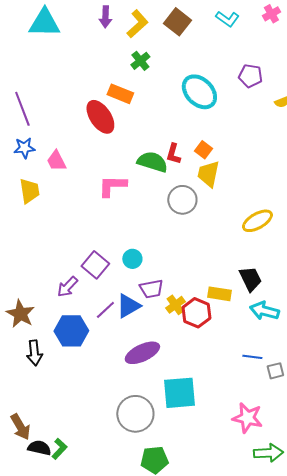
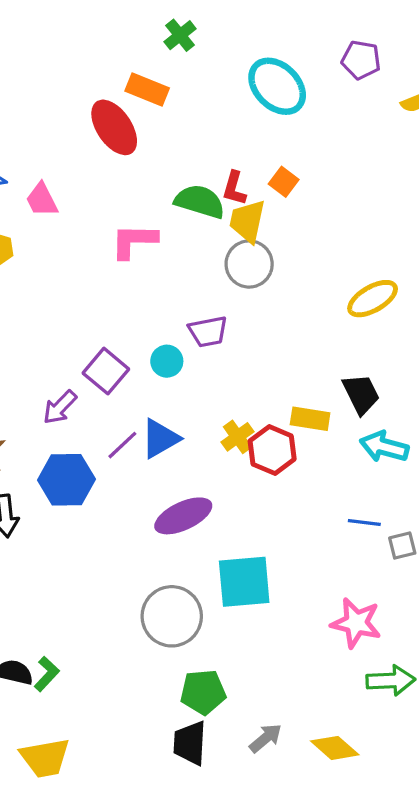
yellow trapezoid: (208, 174) -> (247, 221), moved
purple trapezoid: (151, 289) -> (208, 332), moved

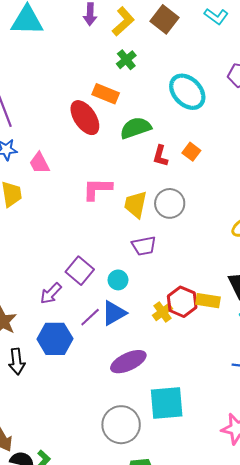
green semicircle: (200, 201) -> (136, 128), moved, turned -36
yellow trapezoid: (247, 221) -> (136, 204), moved
cyan circle: (167, 361) -> (118, 280), moved
red hexagon: (272, 450) -> (182, 302), moved

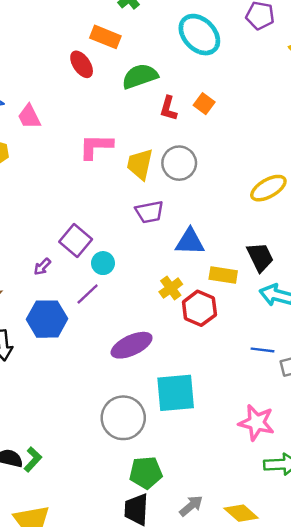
red ellipse: (85, 118) -> (82, 64), size x0.7
cyan circle: (118, 280) -> (103, 263), moved
purple arrow: (51, 293) -> (42, 267), size x0.7
red hexagon: (182, 302) -> (199, 308), moved
blue triangle: (114, 313) -> (190, 242), moved, turned 32

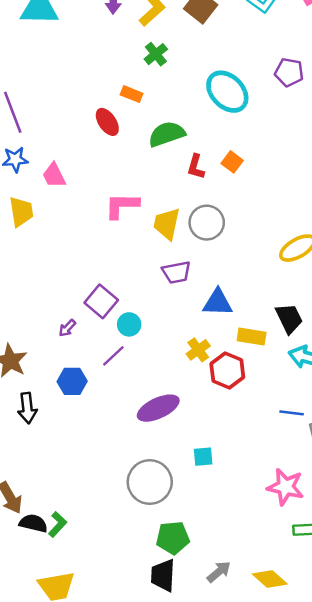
orange rectangle: (105, 37) -> (132, 94), size x0.7
blue hexagon: (47, 319) -> (72, 381), size x0.7
cyan square: (176, 393) -> (203, 457), size x0.5

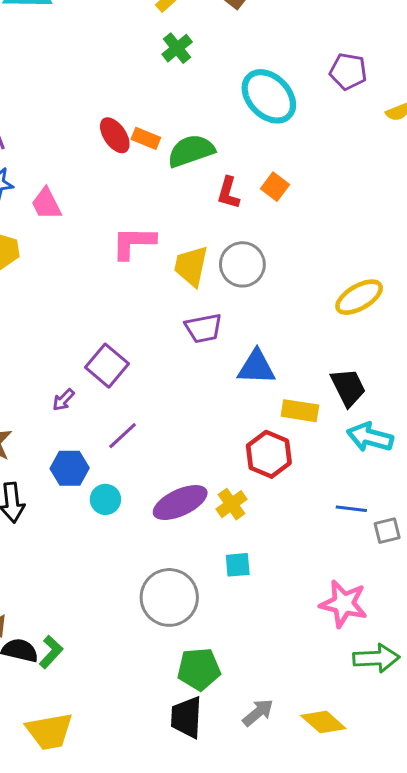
orange rectangle: (132, 94) -> (146, 138), moved
cyan circle: (129, 324) -> (105, 499), moved
yellow cross: (198, 350) -> (231, 504), moved

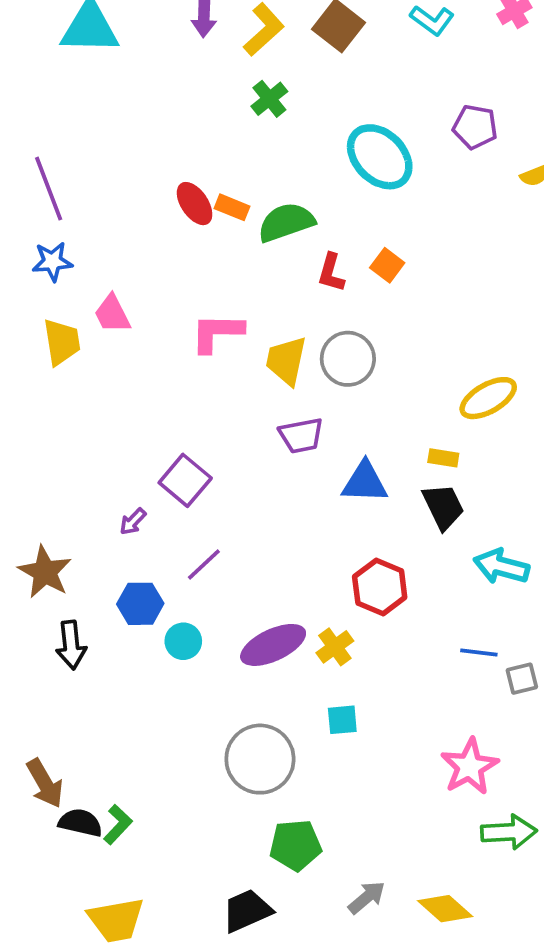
pink trapezoid: (46, 204) -> (112, 314), moved
black trapezoid: (348, 387) -> (443, 507), moved
yellow rectangle: (300, 411) -> (443, 458), moved, size x0.7
pink star: (344, 604) -> (469, 767), turned 30
black trapezoid: (186, 717) -> (247, 911), moved, turned 63

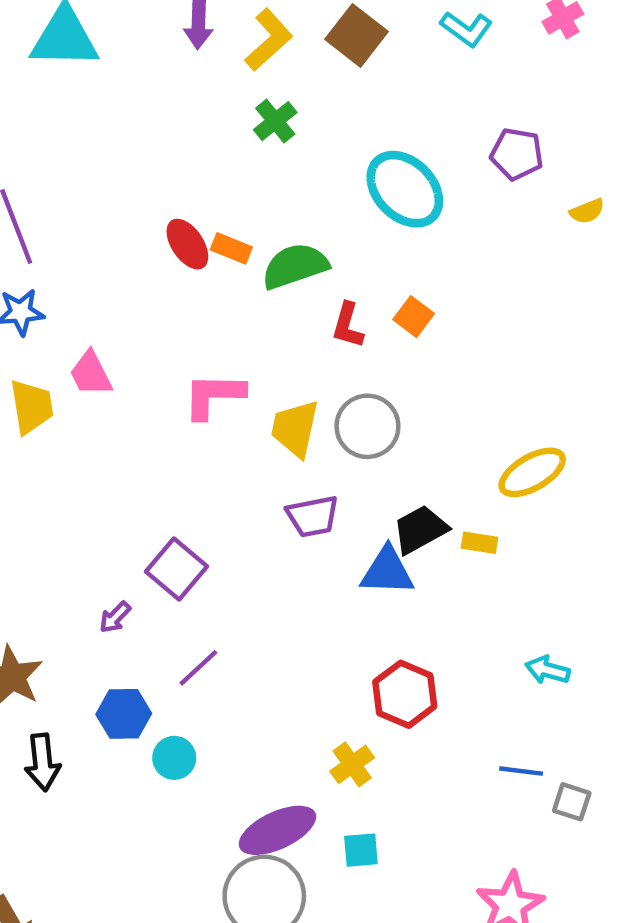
black trapezoid: (443, 507) -> (420, 530), moved, turned -93
cyan arrow: (501, 566) -> (548, 670), size x0.7
purple ellipse: (273, 645) -> (277, 830), moved
gray square: (522, 679) -> (572, 802), turned 32

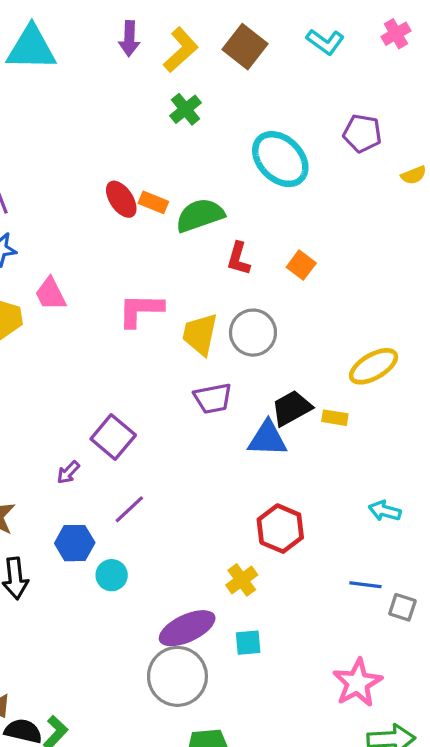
orange square: (414, 317) -> (301, 265), moved

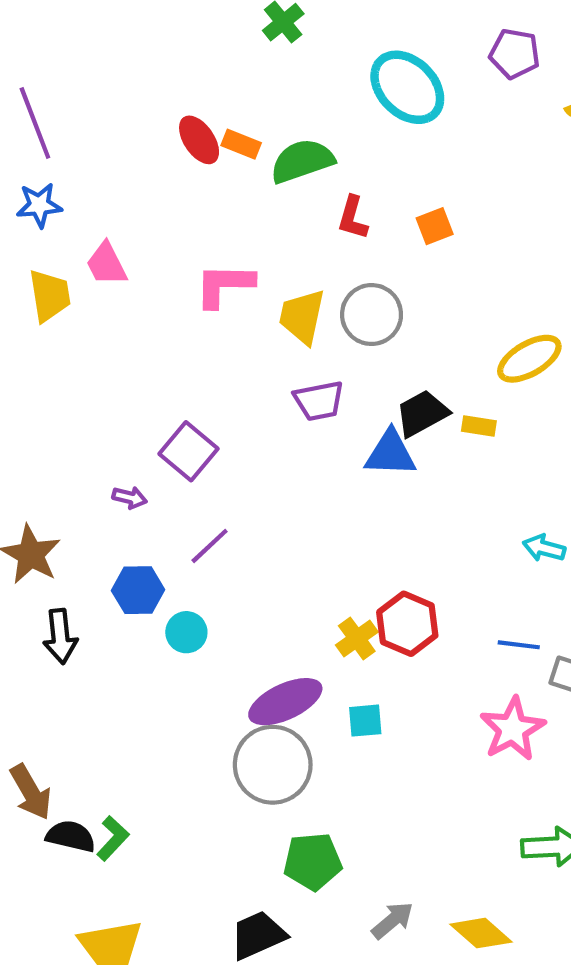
orange square: (301, 265) -> (435, 226), turned 32
purple arrow: (68, 472) -> (130, 498), turned -120
red hexagon: (280, 529) -> (407, 624), moved
pink star: (357, 683) -> (513, 729), moved

